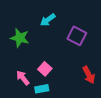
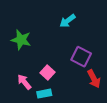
cyan arrow: (48, 20) -> (67, 21), moved
purple square: (77, 36) -> (81, 57), moved

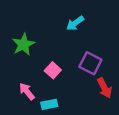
green star: (21, 40) -> (23, 44), turned 30
pink square: (47, 72) -> (53, 70), moved

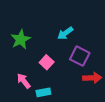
cyan arrow: (75, 23) -> (65, 33), moved
red arrow: (104, 88) -> (92, 78), turned -66

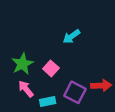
green star: (21, 39) -> (22, 64), moved
purple square: (80, 56) -> (75, 92), moved

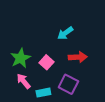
red arrow: (101, 85) -> (78, 57), moved

